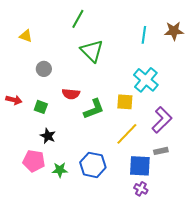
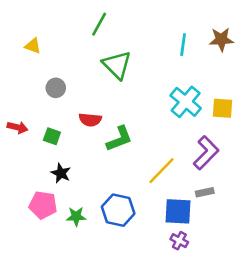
yellow square: (125, 102) -> (223, 108), moved

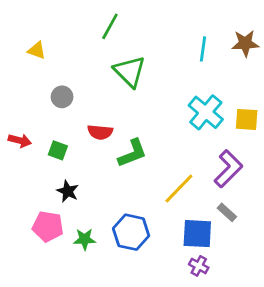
gray rectangle: (205, 192) -> (227, 212), turned 54

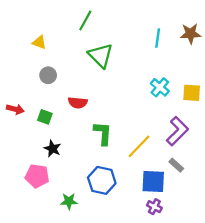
yellow triangle: (37, 50) -> (39, 42), moved
cyan cross: (206, 112) -> (160, 87), size x0.7
green L-shape: (132, 153) -> (103, 133), moved, turned -65
green star: (85, 239) -> (69, 201), moved

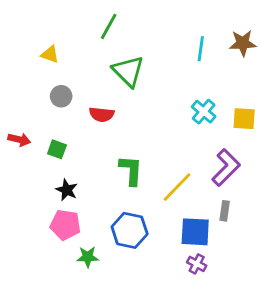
red semicircle: (78, 103) -> (102, 114), moved
gray rectangle: (176, 165) -> (225, 211), turned 56
pink pentagon: (37, 176) -> (65, 225), moved

